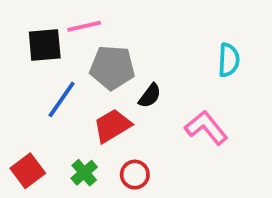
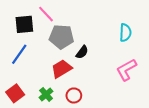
pink line: (84, 26) -> (46, 14), turned 60
blue line: (62, 99) -> (19, 54), moved
pink L-shape: (206, 128) -> (126, 70), moved, turned -80

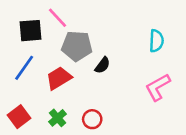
red trapezoid: (61, 69) -> (59, 78), moved

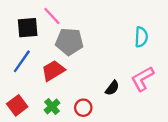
black semicircle: (102, 65) -> (112, 88), moved

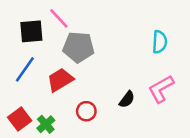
green cross: (52, 107) -> (46, 124), moved
red circle: (83, 108) -> (86, 111), moved

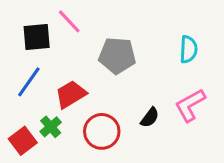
gray pentagon: (78, 47) -> (117, 56), moved
red circle: (86, 111) -> (102, 131), size x1.5
green cross: (46, 124) -> (51, 127), moved

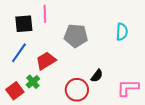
pink line: (69, 21) -> (45, 14), turned 42
pink L-shape: (190, 105) -> (128, 88), moved, turned 30
red circle: (102, 131) -> (77, 90), moved

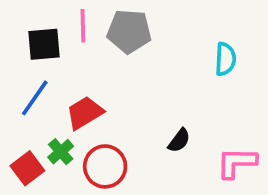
gray pentagon: (76, 36) -> (129, 31), moved
red circle: (77, 90) -> (105, 166), moved

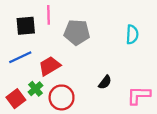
gray pentagon: (129, 31) -> (77, 32), moved
blue line: (35, 98) -> (20, 57), turned 30

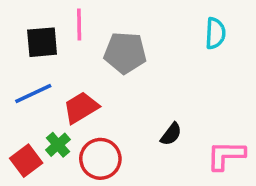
cyan semicircle: (132, 34) -> (215, 33), moved

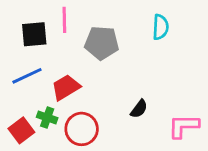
cyan semicircle: (215, 33) -> (161, 27), moved
green cross: (58, 145) -> (47, 117), turned -30

